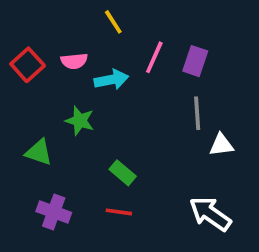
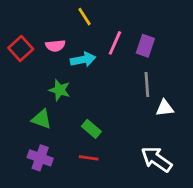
green triangle: (39, 152) -> (42, 119), moved

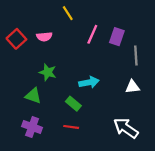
cyan arrow: (83, 60) -> (89, 82), moved
gray line: (147, 84) -> (136, 56), moved

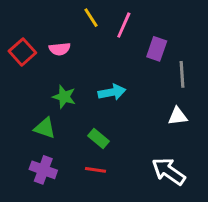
pink line: (92, 34) -> (124, 25), moved
cyan arrow: (89, 82) -> (112, 92), moved

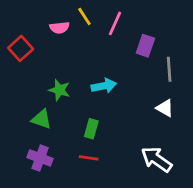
pink semicircle: (60, 49) -> (59, 28), moved
white triangle: (178, 116) -> (165, 108), turned 36
green rectangle: (98, 138) -> (91, 129), turned 66

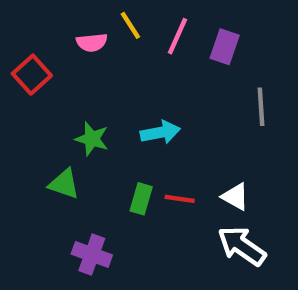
purple rectangle: (145, 46) -> (225, 47), moved
white triangle: (165, 108) -> (235, 197), moved
purple cross: (40, 158) -> (92, 254), moved
red line: (89, 158) -> (180, 199), moved

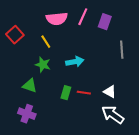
yellow line: (130, 25) -> (46, 42), moved
pink semicircle: (92, 42) -> (57, 19), moved, size x1.5
purple cross: (92, 254) -> (27, 114), moved

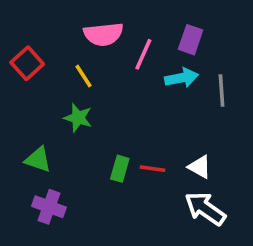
pink line: (83, 17) -> (143, 54), moved
cyan arrow: (75, 62) -> (182, 78), moved
green triangle: (30, 86) -> (38, 160), moved

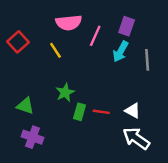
cyan arrow: (182, 78) -> (121, 52), turned 130
green star: (78, 118) -> (65, 93), moved, turned 30

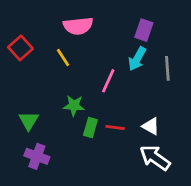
pink line: (95, 36) -> (108, 81), moved
green star: (65, 93) -> (74, 106), turned 30
green triangle: (25, 106) -> (29, 121), turned 42

